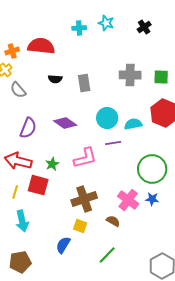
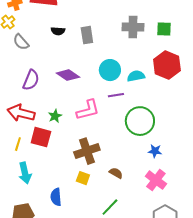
green circle: (152, 169) -> (140, 121), moved
pink cross: (128, 200) -> (156, 180), moved
blue semicircle: (63, 245) -> (56, 197), moved, turned -36

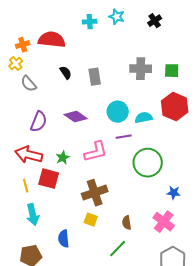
black semicircle: (58, 31) -> (66, 73), turned -128
yellow line: (18, 144) -> (26, 186), turned -32
blue star: (155, 151) -> (174, 193), moved
brown semicircle: (116, 173) -> (127, 223), moved, turned -128

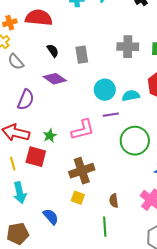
purple diamond: (76, 117) -> (55, 79), moved
blue semicircle: (64, 239) -> (51, 217), turned 144
green line: (118, 249) -> (105, 227), turned -48

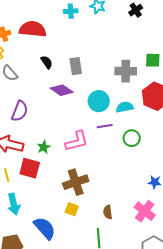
gray cross: (128, 47) -> (126, 71), moved
purple diamond: (55, 79) -> (62, 90), moved
green circle: (135, 141) -> (132, 138), moved, size x0.6
blue semicircle: (51, 217) -> (45, 228), size x1.4

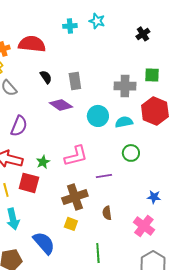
black cross: (136, 10) -> (143, 34), moved
purple line: (105, 126) -> (104, 176), moved
brown semicircle: (108, 212) -> (107, 213), moved

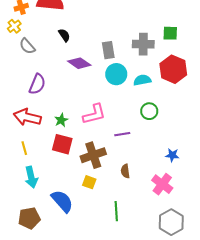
gray rectangle: (75, 81) -> (108, 50), moved
red square: (29, 183) -> (62, 144), moved

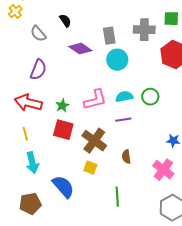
gray semicircle: (27, 46) -> (38, 34), moved
cyan semicircle: (142, 80) -> (124, 97), moved
brown cross: (93, 155) -> (94, 141), turned -35

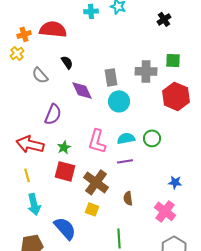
purple diamond: (80, 49) -> (82, 90), turned 30
purple semicircle: (38, 70) -> (53, 114), moved
pink L-shape: (95, 100) -> (97, 141), turned 120

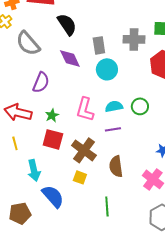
black semicircle: (67, 62) -> (67, 24), moved, size x1.6
gray semicircle: (40, 75) -> (28, 43), size x1.5
brown semicircle: (128, 198) -> (116, 166), size x1.5
cyan arrow: (34, 204) -> (34, 170), moved

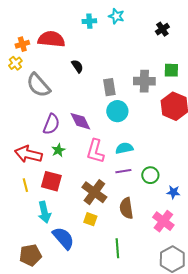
black semicircle: (67, 24) -> (77, 66), size x0.6
purple diamond: (70, 58) -> (80, 121), moved
green circle: (140, 106) -> (150, 175), moved
green star: (52, 115) -> (58, 150), moved
red square: (53, 139) -> (51, 181), moved

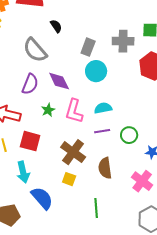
gray semicircle: (38, 85) -> (35, 50), moved
gray rectangle: (109, 87) -> (88, 47), turned 30
green star: (58, 150) -> (48, 110), moved

